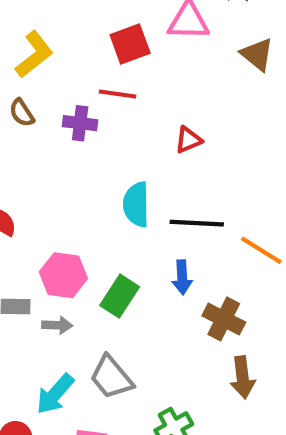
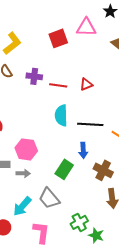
red line: (118, 94) -> (58, 85), moved
green rectangle: (120, 296) -> (64, 169), moved

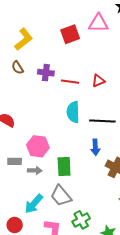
green rectangle: (64, 169) -> (64, 166), moved, turned -36
green cross: (79, 222) -> (81, 220), moved

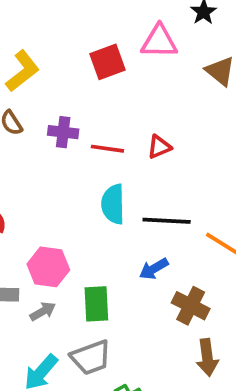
blue arrow: (95, 147) -> (154, 269), turned 63
gray arrow: (35, 170) -> (43, 311), turned -32
gray trapezoid: (61, 196) -> (91, 357), turned -70

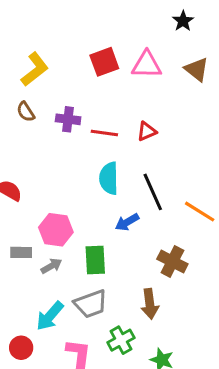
pink triangle: (159, 42) -> (147, 65), moved
black line: (167, 221) -> (153, 192), turned 63
blue arrow: (154, 269) -> (127, 222), moved
brown arrow: (207, 357) -> (150, 304), moved

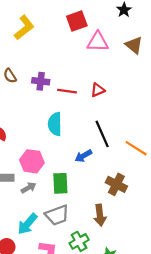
red square: (104, 62) -> (77, 21), moved
yellow L-shape: (35, 69) -> (24, 28), moved
cyan semicircle: (109, 178) -> (55, 124), moved

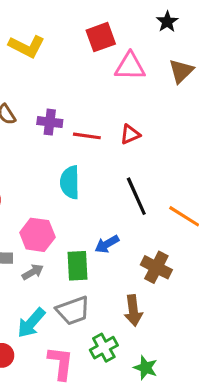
yellow L-shape: (24, 28) -> (27, 46), turned 65
brown triangle: (134, 45) -> (181, 71), turned 36
blue arrow: (83, 156) -> (107, 244), moved

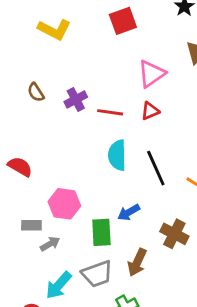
pink triangle: (130, 66) -> (152, 74), moved, turned -36
purple cross: (50, 122) -> (76, 99), turned -35
cyan semicircle: (70, 182) -> (117, 155), moved
gray arrow: (33, 272) -> (50, 244), moved
brown arrow: (133, 311) -> (137, 262), moved, turned 32

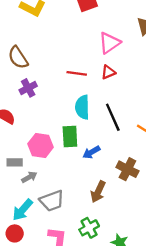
brown semicircle: (36, 92) -> (18, 58), size x1.5
purple cross: (76, 99) -> (28, 88), moved
green rectangle: (101, 232) -> (70, 136), moved
gray trapezoid: (97, 274) -> (52, 201), moved
cyan arrow: (59, 285) -> (23, 210), moved

